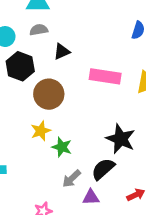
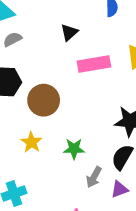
black triangle: (62, 52) -> (69, 32), moved
yellow star: (41, 131) -> (31, 142), moved

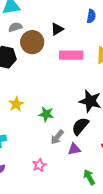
brown circle: (44, 100) -> (32, 42), moved

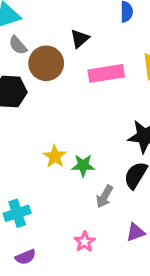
gray semicircle: (15, 27) -> (18, 45), turned -104
yellow star: (16, 104) -> (55, 156), moved
purple triangle: (74, 149) -> (136, 232), moved

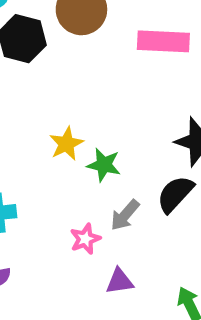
purple triangle: (136, 232) -> (120, 281), moved
pink star: (85, 242) -> (85, 239), moved

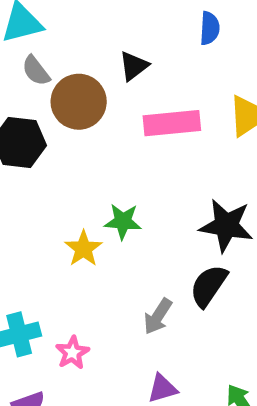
green star: (104, 165) -> (123, 221), moved
pink star: (85, 239) -> (72, 353), moved

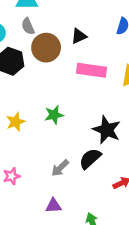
green star: (123, 221) -> (54, 115), turned -30
yellow star: (83, 249) -> (16, 122), moved

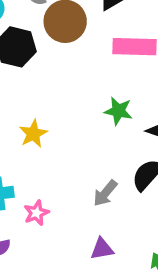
green star: (54, 115) -> (118, 111), moved, turned 30

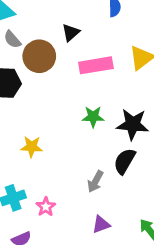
yellow star: (33, 134) -> (32, 147), turned -30

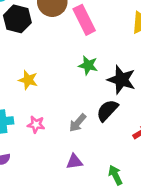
pink rectangle: (96, 65) -> (84, 20), moved, turned 60
pink star: (46, 207) -> (36, 124), moved, turned 30

